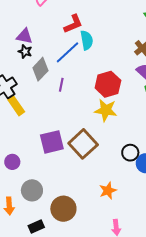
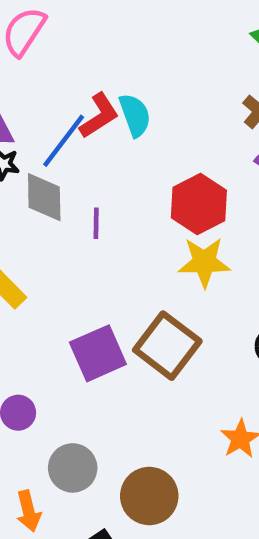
red L-shape: (73, 24) -> (99, 116), moved
blue line: (68, 52) -> (64, 141), moved
gray diamond: (40, 69) -> (44, 197), turned -35

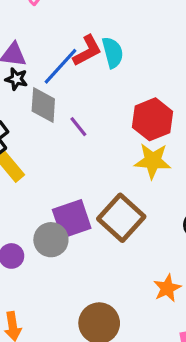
purple line: (96, 223) -> (78, 127), turned -45
gray circle: (73, 468) -> (51, 240), moved

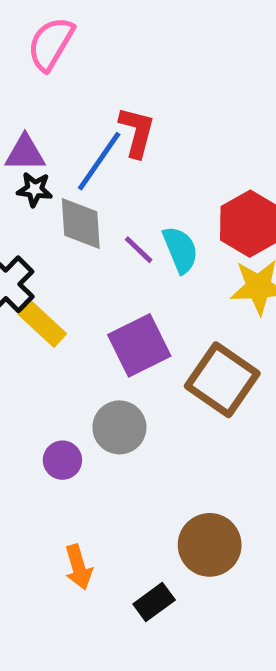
red L-shape: (87, 51) -> (137, 132), turned -40
cyan semicircle: (113, 52) -> (180, 250), moved
purple square: (72, 219) -> (139, 345), moved

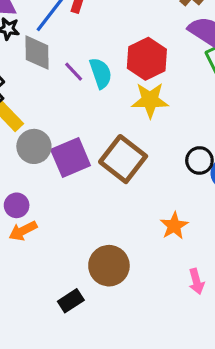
purple square: (139, 345) -> (71, 158), moved
gray circle: (119, 427) -> (34, 146), moved
orange arrow: (78, 567) -> (23, 231), moved, turned 76

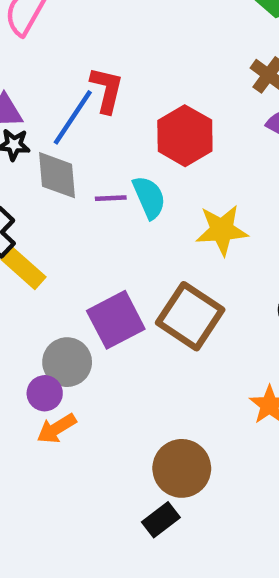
red hexagon: (147, 59) -> (185, 136), moved
purple line: (74, 72) -> (111, 198), turned -45
gray circle: (34, 146) -> (67, 362), moved
black rectangle: (71, 301) -> (161, 520), moved

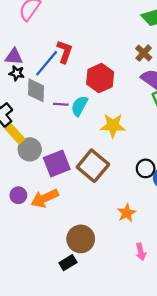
cyan semicircle: (149, 197) -> (79, 106), turned -135
gray circle: (67, 362) -> (30, 149), moved
orange arrow: (56, 429) -> (45, 198), moved, size x1.4

